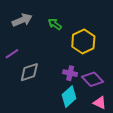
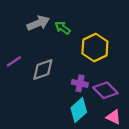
gray arrow: (22, 20) -> (38, 23), moved
gray diamond: (29, 72) -> (43, 70), moved

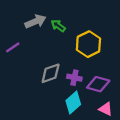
purple line: (14, 61) -> (13, 47), moved
gray diamond: (43, 70) -> (51, 73), moved
purple diamond: (105, 90) -> (98, 84), turned -30

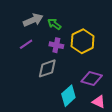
purple line: (13, 47) -> (26, 44), moved
purple cross: (74, 78) -> (56, 45), moved

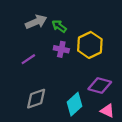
purple line: (26, 44) -> (28, 59), moved
gray diamond: (47, 68) -> (36, 99), moved

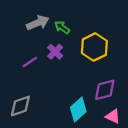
purple cross: (61, 49) -> (55, 52), moved, turned 32
purple diamond: (100, 85) -> (105, 90), turned -30
gray diamond: (36, 99) -> (20, 106), moved

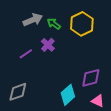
yellow hexagon: (94, 47) -> (82, 24), moved

